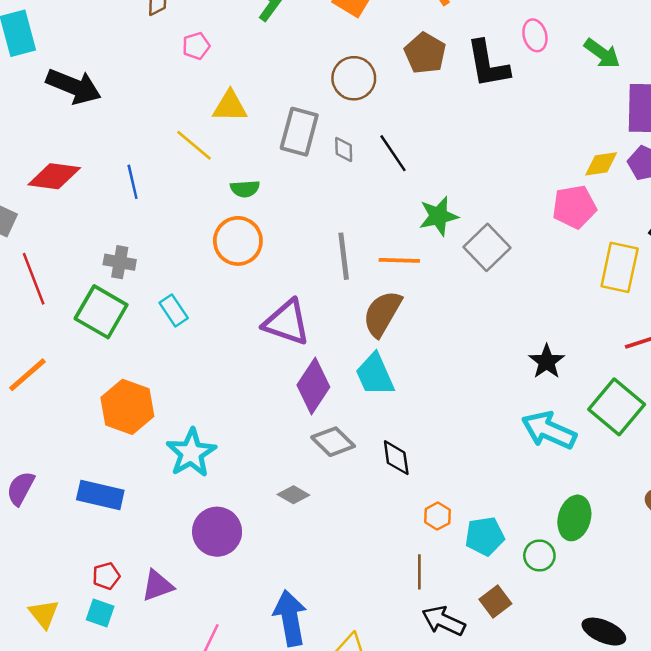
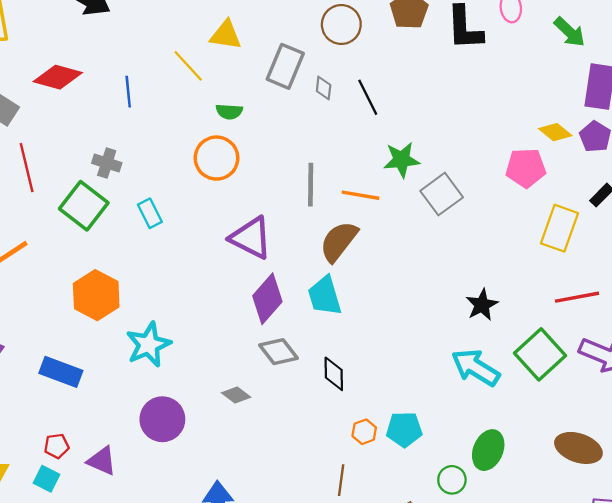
yellow diamond: (601, 164) -> (555, 132), turned 40
cyan pentagon: (485, 536) -> (404, 429), moved
purple triangle: (157, 586) -> (102, 461), turned 36

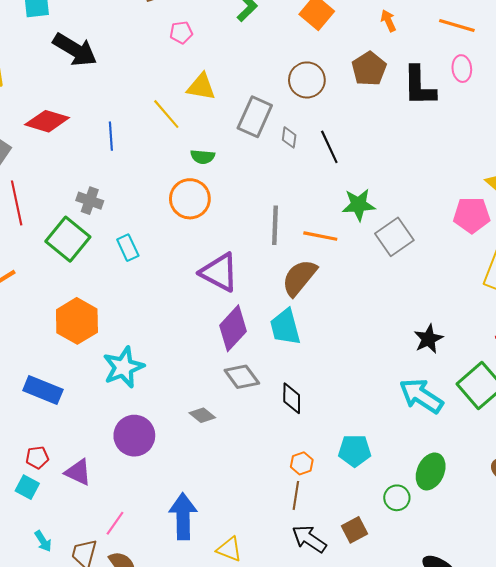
orange hexagon: (364, 432) -> (302, 463), moved

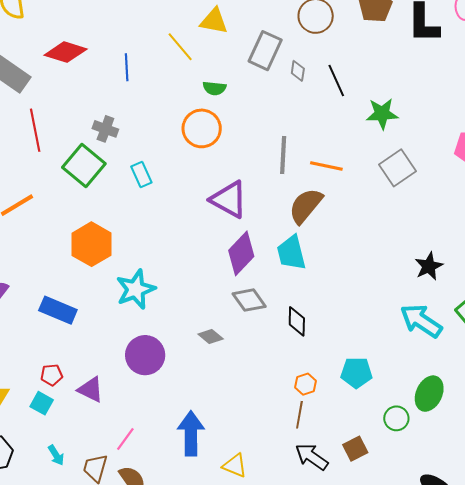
green star: (359, 205) -> (382, 114), moved

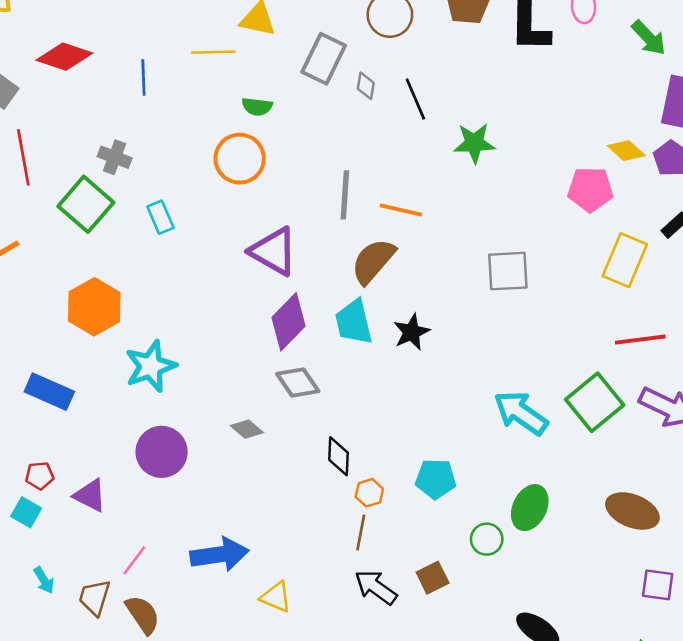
yellow line: (180, 47) -> (213, 52), turned -52
gray square: (397, 168) -> (508, 271), moved, turned 30
black star: (429, 266) -> (411, 332), moved
black diamond: (297, 321) -> (338, 456), moved
blue arrow: (191, 433) -> (219, 555), turned 81

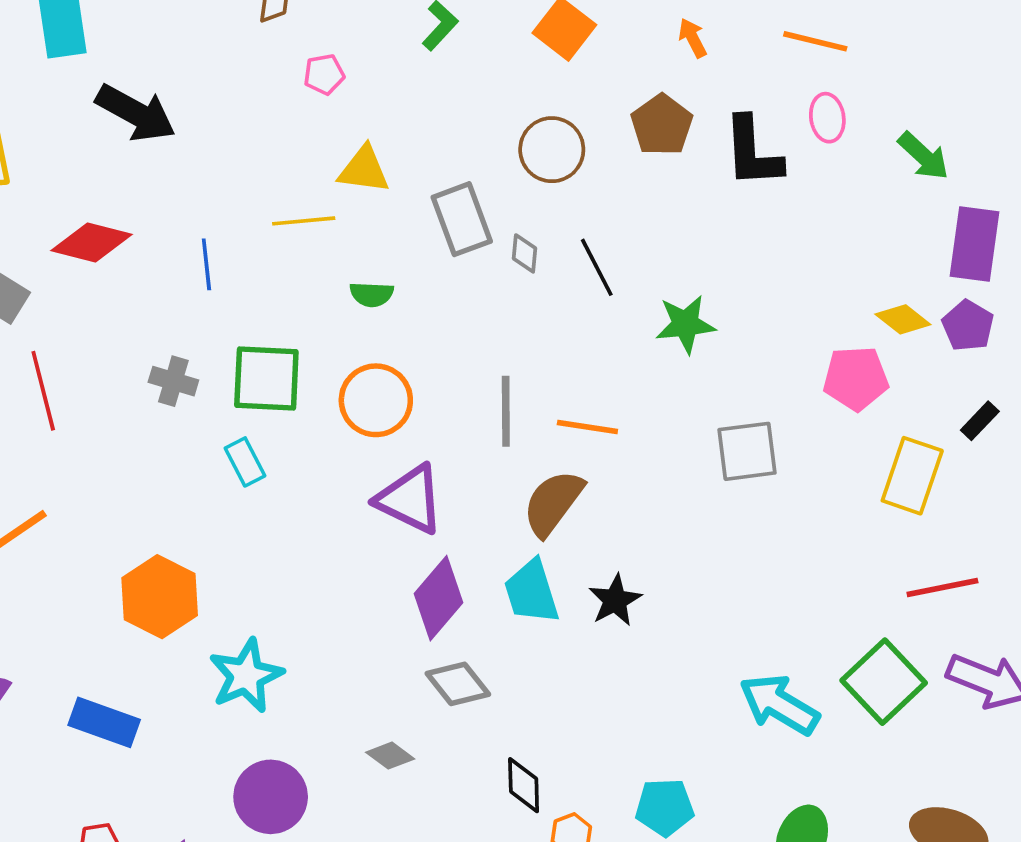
gray rectangle: (324, 59) -> (462, 219), turned -42
orange circle: (240, 159) -> (376, 400), moved
green square: (86, 204) -> (266, 379), moved, turned -34
gray square: (508, 271) -> (747, 451), moved

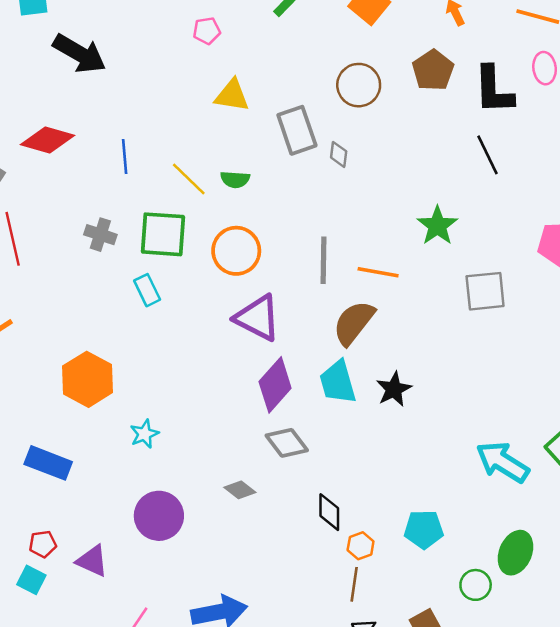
yellow line: (304, 221) -> (189, 179), moved, turned 48
black line: (597, 267) -> (488, 155), moved
green star: (685, 324) -> (437, 226), moved, turned -30
cyan star: (246, 676) -> (144, 434), size x0.6

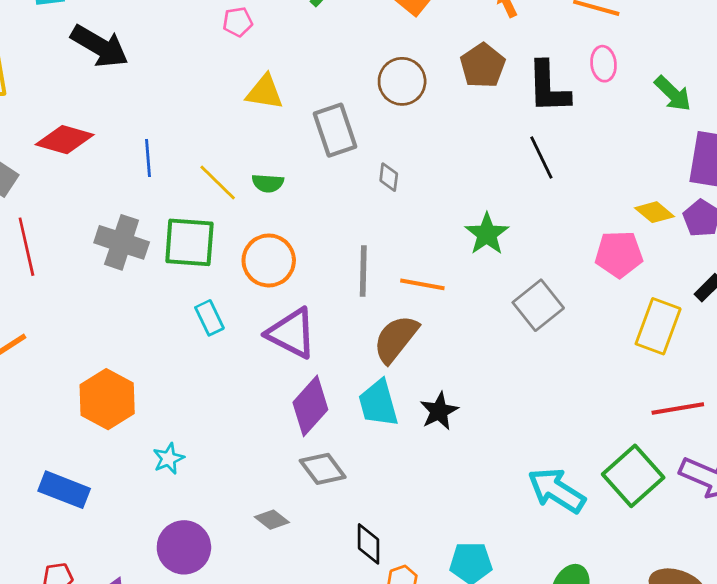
gray diamond: (339, 154) -> (389, 177), moved
gray cross: (100, 235) -> (122, 242), size x1.5
cyan rectangle: (147, 290) -> (209, 318), moved
gray square: (485, 291) -> (538, 305), turned -33

